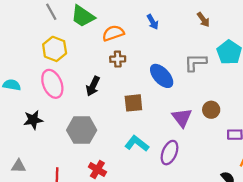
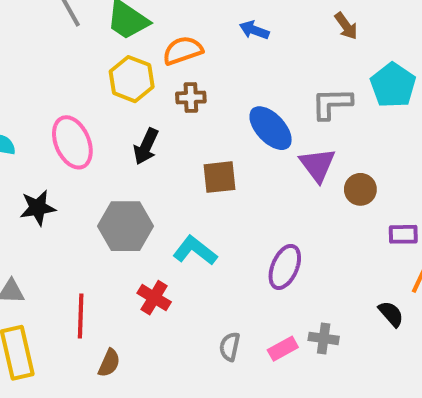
blue arrow: (153, 22) -> (254, 30), turned 140
yellow hexagon: (55, 49) -> (132, 79), moved
purple triangle: (182, 118) -> (317, 165), moved
cyan L-shape: (137, 144) -> (195, 251), moved

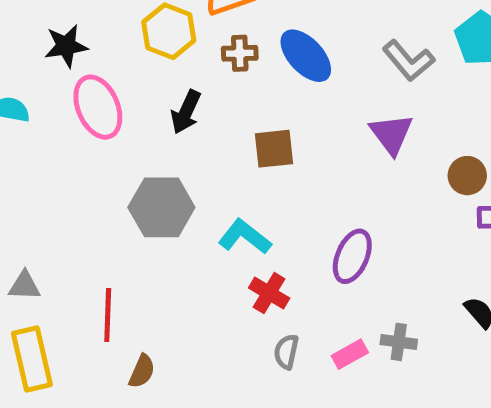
gray L-shape: (332, 104) -> (409, 61), turned -129
blue ellipse: (271, 128) -> (306, 56), moved
brown circle: (360, 189) -> (467, 176), moved
black star: (38, 208) -> (66, 46), moved
red cross: (154, 298) -> (269, 293), moved

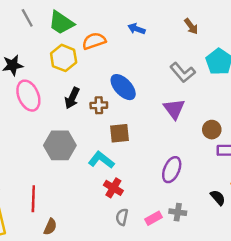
brown cross: (240, 53) -> (99, 105), moved
blue ellipse: (306, 56) -> (123, 87), moved
brown square: (274, 149) -> (119, 133), moved
purple ellipse: (352, 256) -> (172, 170), moved

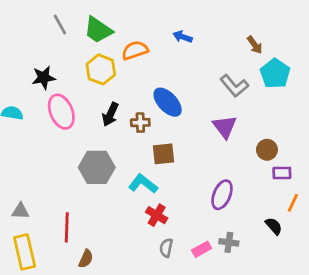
brown arrow: (191, 26) -> (255, 45), moved

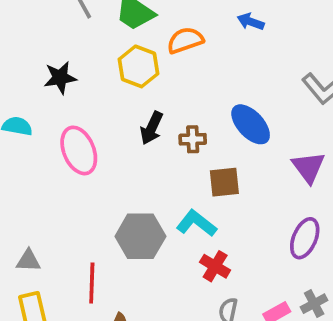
blue ellipse: (168, 102) -> (251, 124), moved
pink ellipse: (61, 112) -> (79, 150), moved
purple triangle: (225, 127) -> (308, 167), moved
gray hexagon: (97, 167) -> (140, 236), moved
gray cross: (229, 242) -> (314, 304), turned -36

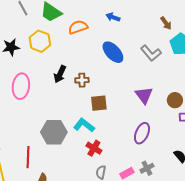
yellow hexagon: (139, 66) -> (40, 41), moved
blue ellipse: (251, 124) -> (113, 52), moved
pink ellipse: (79, 150) -> (21, 86), turned 30

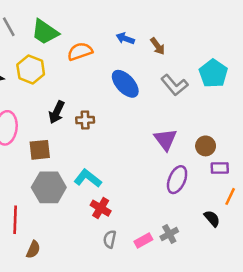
brown arrow: (166, 23) -> (158, 46), moved
brown square: (99, 103) -> (40, 150), moved
purple ellipse: (142, 133) -> (177, 180), moved

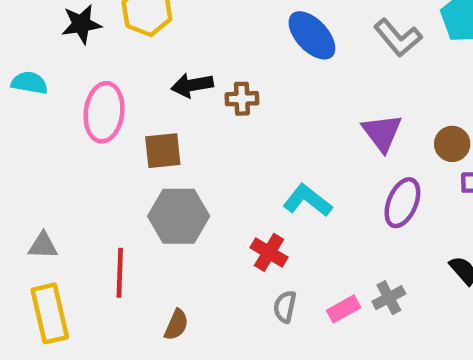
black arrow: (57, 112) -> (192, 85), turned 55
cyan L-shape: (88, 178) -> (307, 200), moved
brown semicircle: (33, 250) -> (176, 325), moved

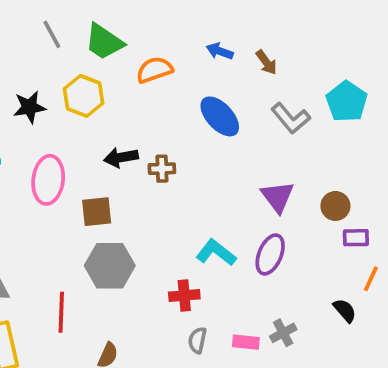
purple ellipse: (402, 203) -> (270, 254), moved
red cross: (269, 252) -> (184, 296), turned -36
pink rectangle: (344, 309) -> (246, 342), turned 35

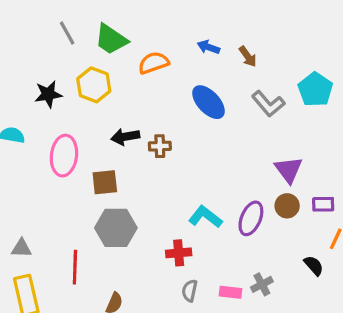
purple triangle: (278, 197) -> (289, 170), moved
brown circle: (335, 206) -> (287, 206), moved

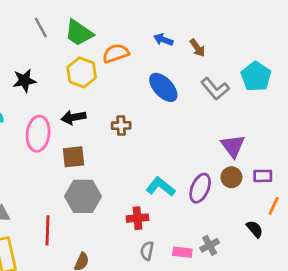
yellow hexagon: (94, 85) -> (82, 72), moved
black arrow: (125, 137) -> (73, 117), moved

